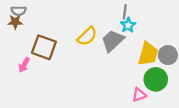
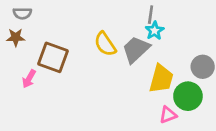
brown star: (15, 22) -> (16, 37), moved
yellow semicircle: (87, 36) -> (105, 44), turned 100
yellow trapezoid: (148, 54) -> (161, 79), moved

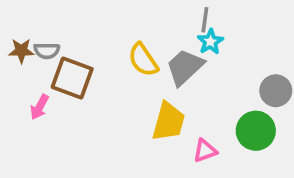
gray semicircle: (22, 13) -> (47, 51), moved
yellow trapezoid: (161, 79) -> (169, 122), moved
pink triangle: (168, 115) -> (205, 151), moved

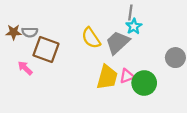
pink arrow: (39, 107) -> (25, 68), turned 105
green circle: (256, 131) -> (144, 83), moved
pink triangle: (205, 151) -> (127, 76), moved

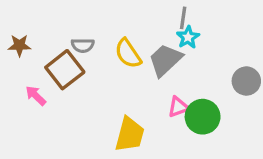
gray semicircle: (30, 32) -> (83, 45), moved
brown square: (46, 49) -> (65, 70), turned 32
yellow trapezoid: (107, 77) -> (130, 134), moved

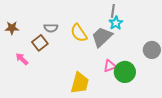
brown square: (65, 70) -> (40, 43), size x0.7

